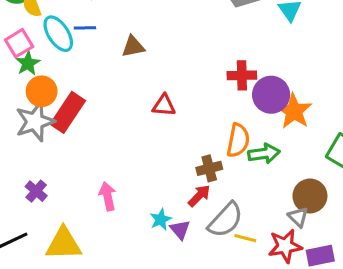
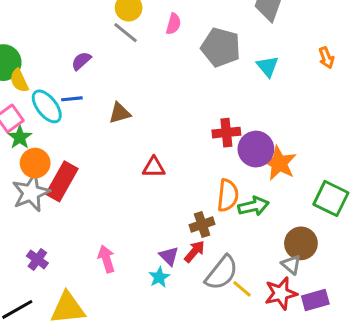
purple triangle: (180, 230) -> (169, 256), moved
yellow line: (245, 238) -> (242, 289), turned 30

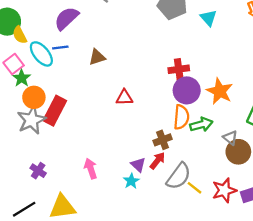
purple semicircle: (81, 61) -> (66, 18), size x1.6
purple circle: (256, 149) -> (187, 90), moved
gray triangle: (291, 265) -> (230, 138), moved

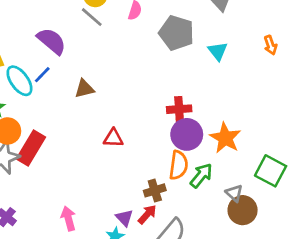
purple semicircle: (66, 18) -> (52, 41), turned 80
blue line: (60, 48) -> (42, 75), turned -42
green arrow: (201, 125) -> (201, 175), turned -40

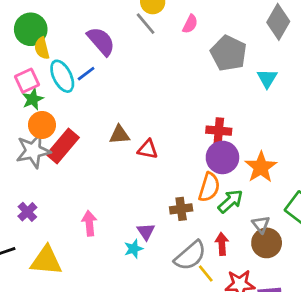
brown triangle: (84, 89) -> (119, 135), moved
red arrow: (147, 214) -> (222, 244), moved, turned -55

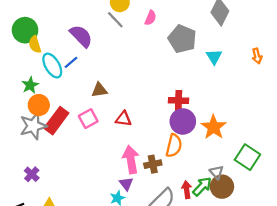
pink square: (27, 81) -> (88, 119), moved
brown triangle: (119, 135) -> (99, 90), moved
green arrow: (230, 201) -> (202, 186), moved
pink arrow: (89, 223) -> (131, 160), moved, size x1.4

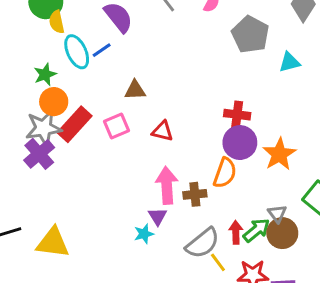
cyan triangle: (214, 57) -> (290, 62), turned 42
purple cross: (32, 174) -> (39, 154), moved, size x1.5

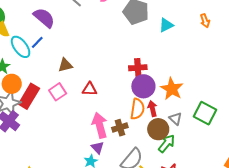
gray triangle: (277, 214) -> (175, 119), moved
red arrow: (236, 232) -> (152, 109), moved
brown circle: (282, 233) -> (158, 129), moved

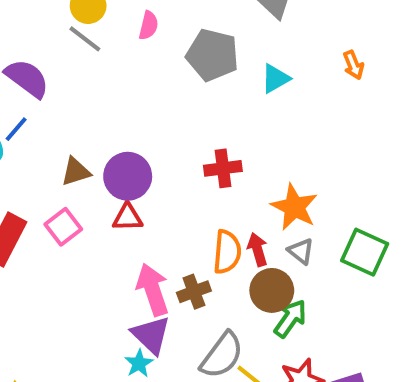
purple circle: (143, 86) -> (128, 176), moved
gray triangle: (175, 119) -> (301, 251), moved
purple triangle: (98, 148) -> (151, 335), size x1.5

